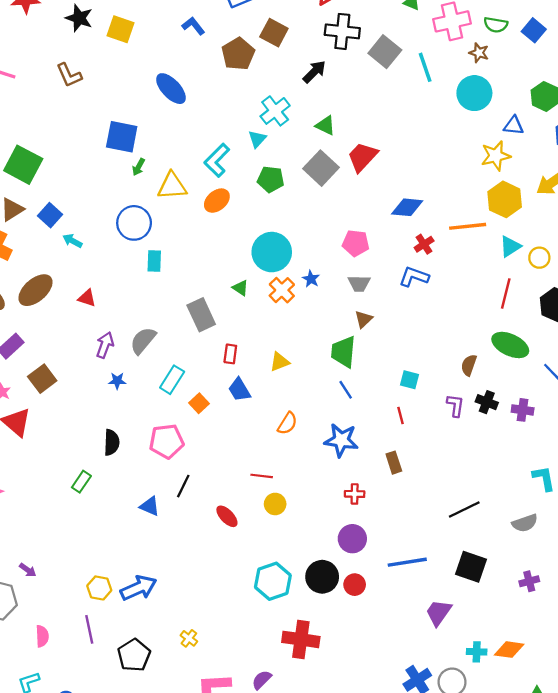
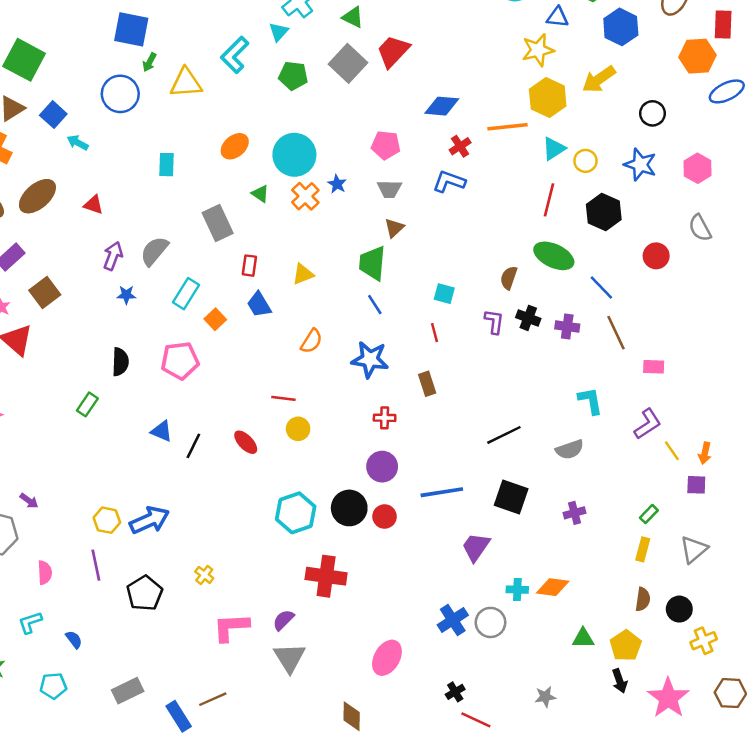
orange ellipse: (217, 201) -> (235, 146), moved
blue circle: (134, 223) -> (120, 94), moved
black line: (183, 486) -> (193, 446), moved

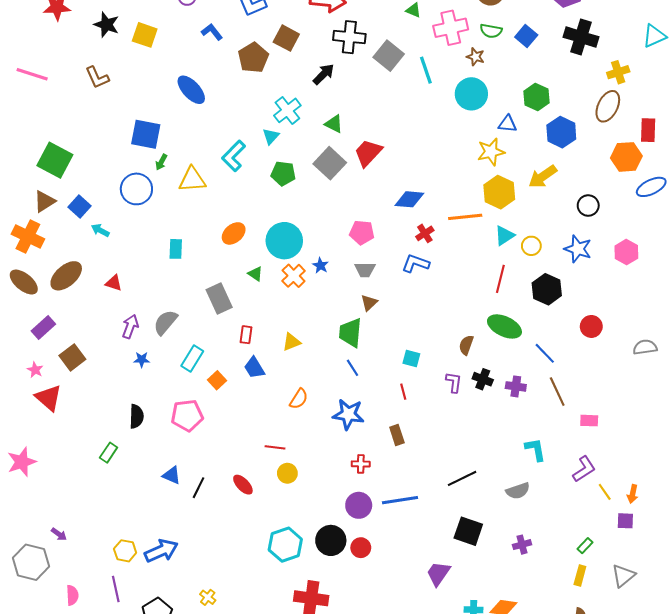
gray semicircle: (700, 228) -> (645, 347), moved, turned 110
blue line: (442, 492) -> (400, 500), moved

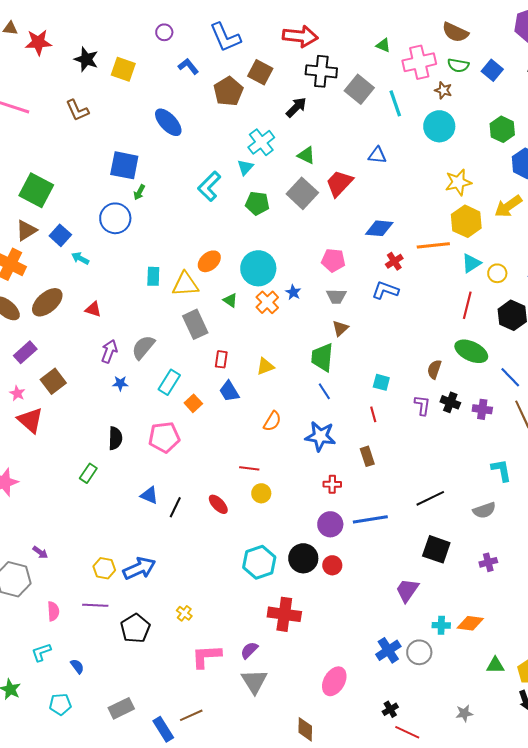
blue triangle: (508, 124) -> (377, 155), moved
yellow triangle: (192, 180) -> (185, 284), moved
purple line: (116, 589) -> (95, 605), turned -75

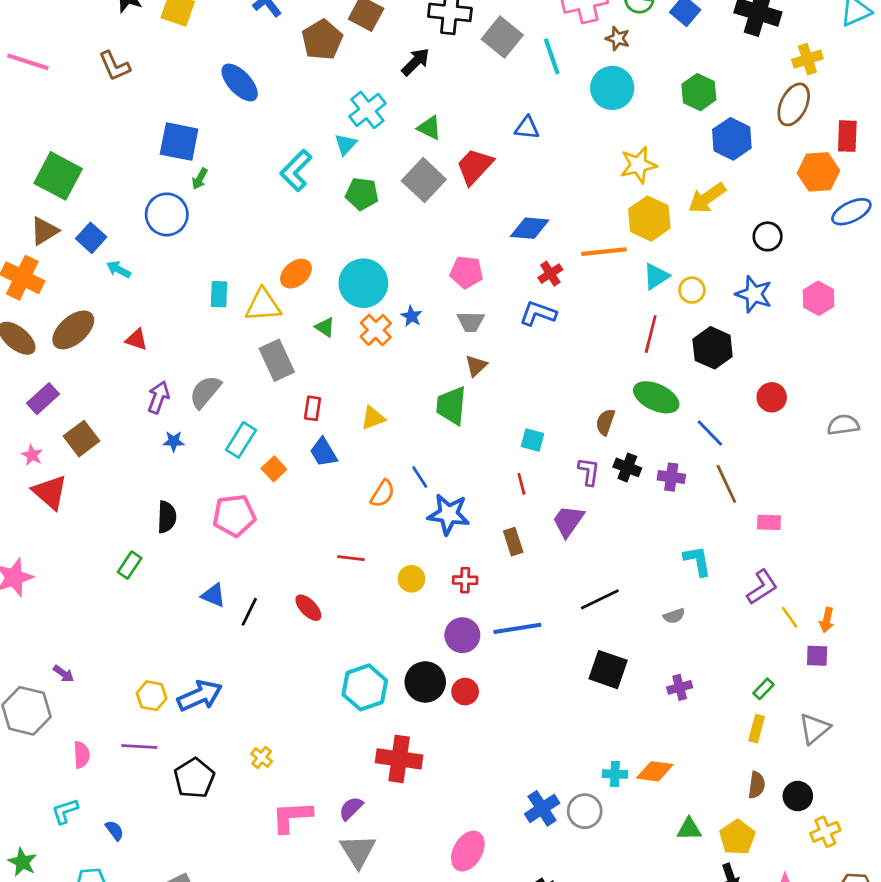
blue line: (324, 391) -> (420, 477), moved
yellow circle: (261, 493) -> (411, 579), moved
gray semicircle: (484, 510) -> (674, 616), size x0.7
purple trapezoid: (407, 590) -> (568, 521), moved

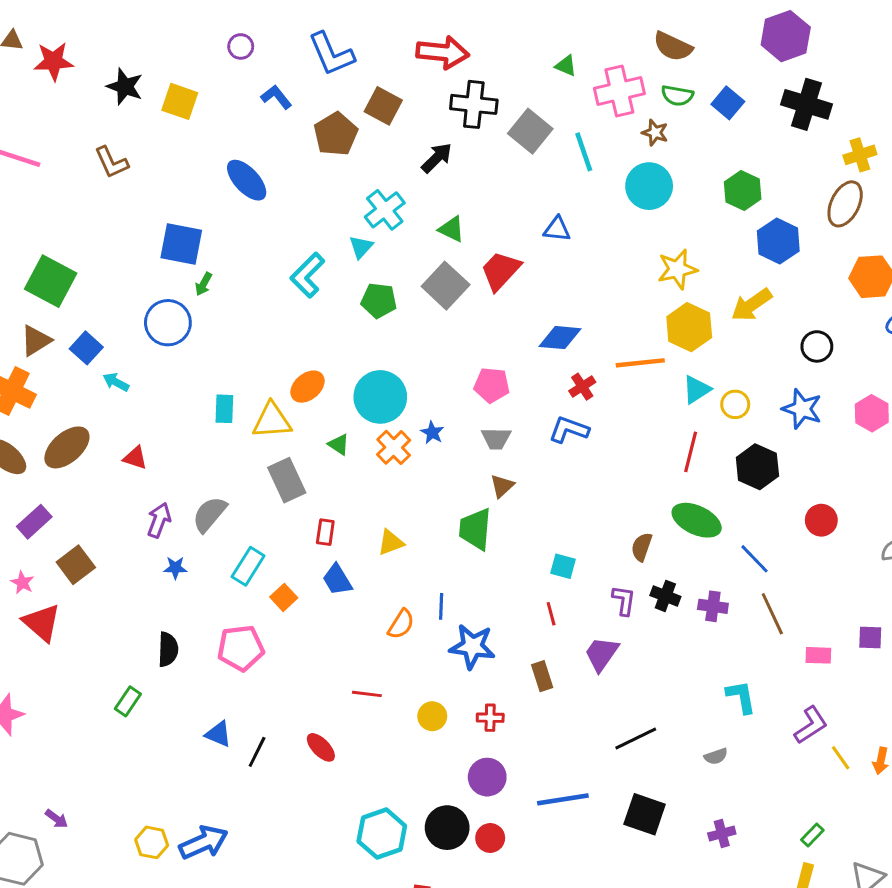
blue line: (420, 477) -> (441, 606), turned 35
blue line: (517, 628) -> (563, 799), moved
purple square: (817, 656) -> (870, 638), moved

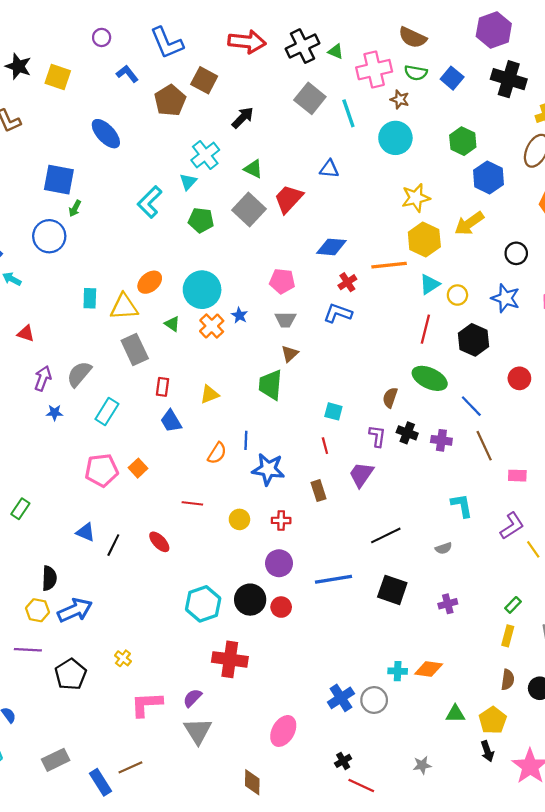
black cross: (474, 104) -> (302, 46), moved, turned -32
orange square: (284, 597) -> (138, 468), moved
black semicircle: (168, 649) -> (49, 578), moved

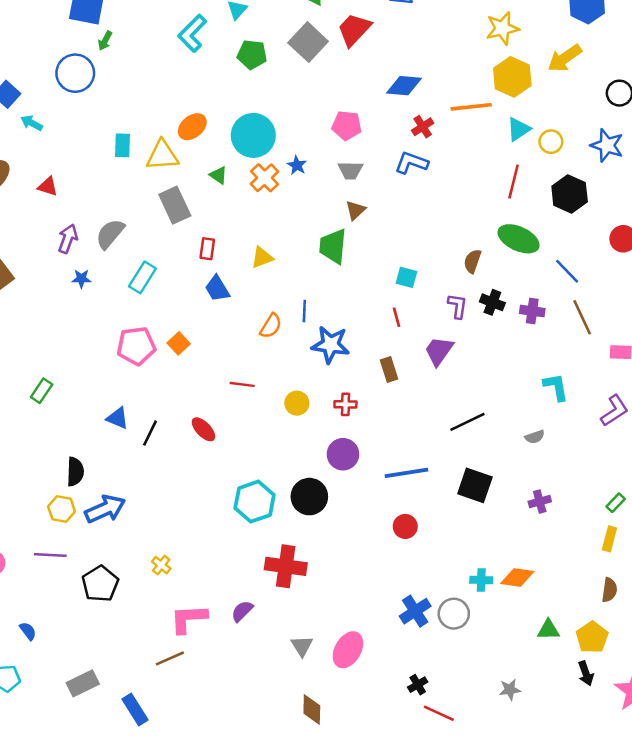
red circle: (281, 607) -> (405, 526), moved
gray triangle: (198, 731) -> (302, 646), moved, size x0.7
brown line: (130, 767) -> (170, 658), moved

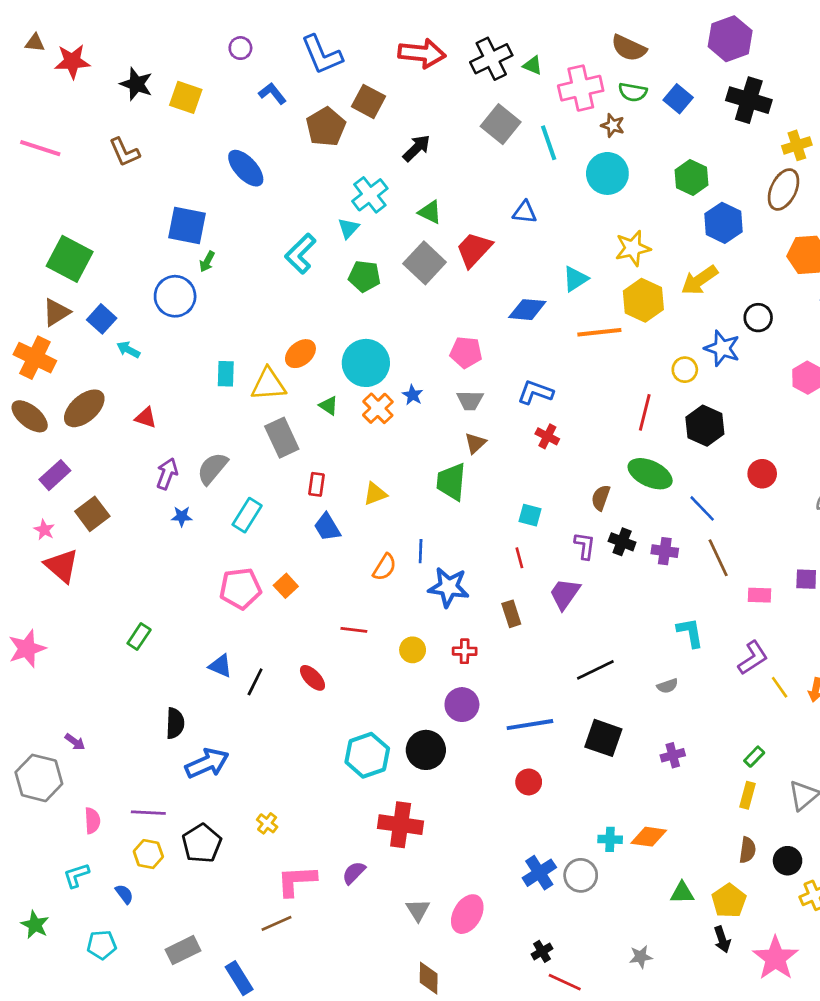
red cross: (423, 127) -> (547, 436), moved, turned -30
cyan triangle: (519, 129) -> (575, 279), moved
blue star: (607, 145) -> (722, 348), moved
yellow hexagon: (62, 509) -> (148, 854), moved

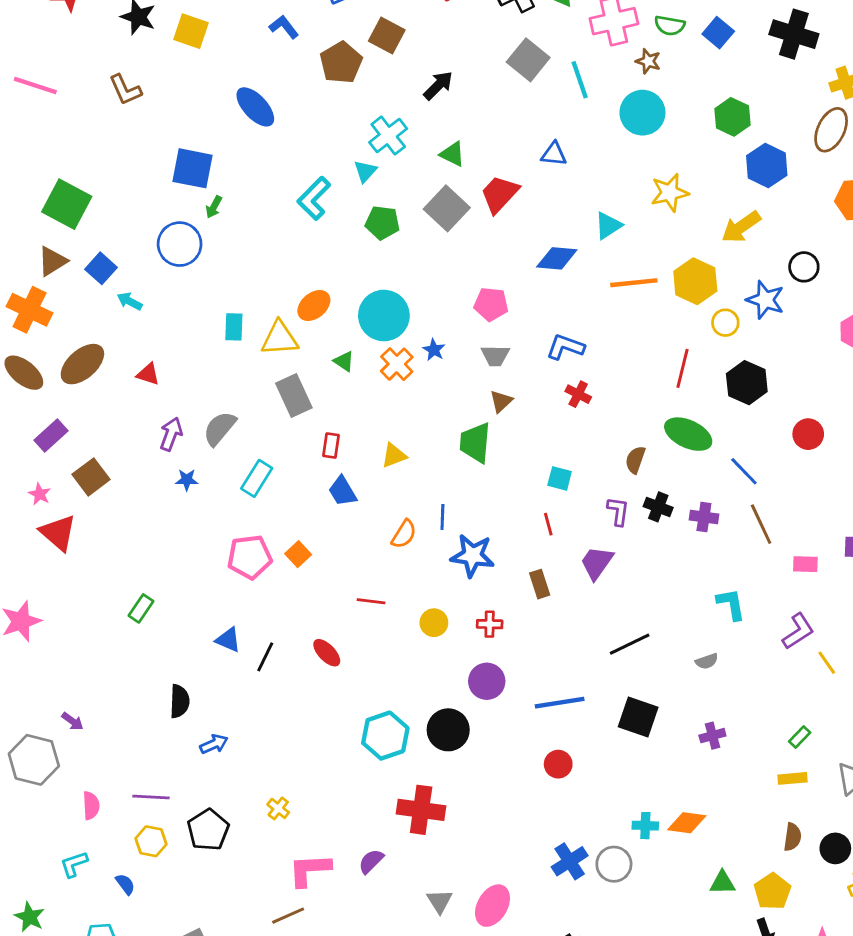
yellow hexagon: (643, 300) -> (695, 281), moved
blue arrow: (207, 763) -> (214, 744), size x0.6
yellow rectangle: (747, 795) -> (792, 778), turned 70

